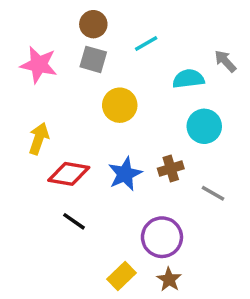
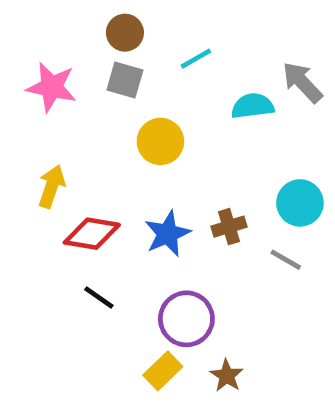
gray arrow: (225, 61) -> (302, 82), size x1.4
cyan circle: (204, 126) -> (300, 203), moved
purple circle: (162, 237) -> (186, 319), moved

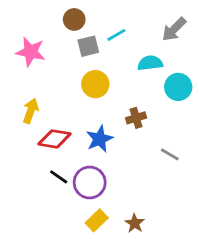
gray square: (125, 80) -> (88, 46), moved, turned -30
gray arrow: (302, 82) -> (174, 29), moved, turned -92
cyan circle: (300, 203) -> (178, 87), moved
brown cross: (229, 227) -> (136, 118), moved
purple circle: (186, 319) -> (90, 182), moved

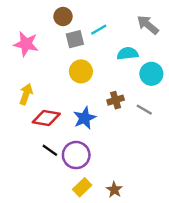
gray arrow: (174, 29) -> (148, 25), turned 85
gray line: (170, 154) -> (144, 110), moved

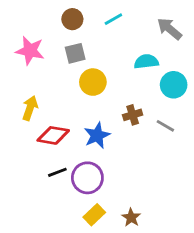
cyan line: (99, 30) -> (113, 19), moved
gray square: (75, 39) -> (75, 53), moved
black line: (50, 150) -> (57, 172), turned -56

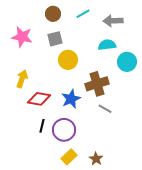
gray arrow: (169, 29) -> (113, 21), moved, turned -42
brown cross: (133, 115) -> (97, 84), size x1.6
gray line: (165, 126) -> (105, 109), moved
black line: (57, 172) -> (42, 126), turned -56

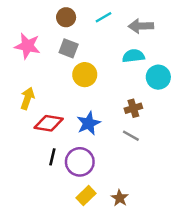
gray square: (55, 39) -> (69, 48), turned 35
brown cross: (97, 84) -> (133, 108), moved, size x0.6

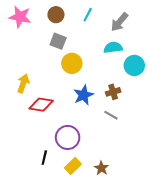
cyan line: (103, 17) -> (88, 15), turned -32
gray arrow: (141, 26) -> (119, 22), turned -48
pink star: (27, 46) -> (20, 17), moved
blue star: (88, 123) -> (83, 95), moved
black line: (52, 157) -> (44, 158), moved

